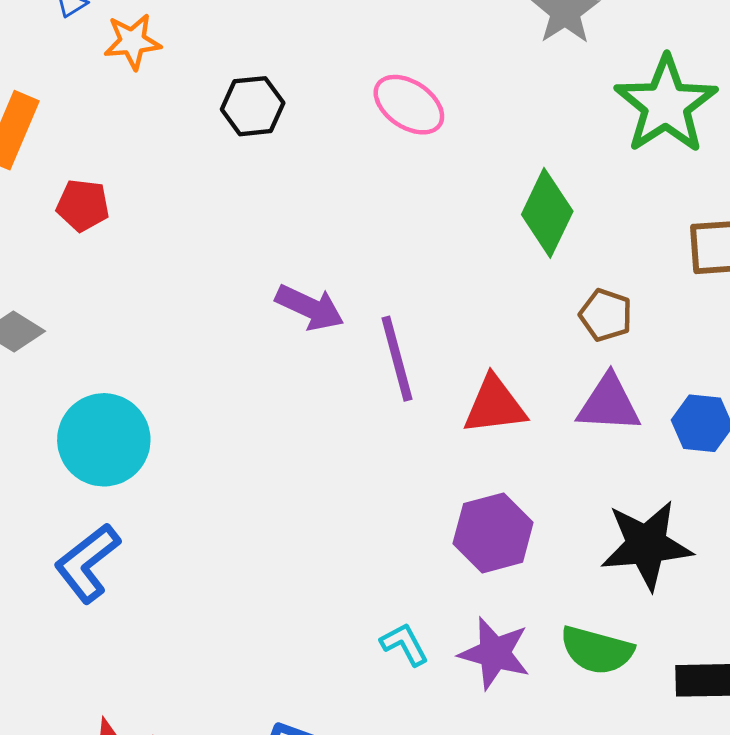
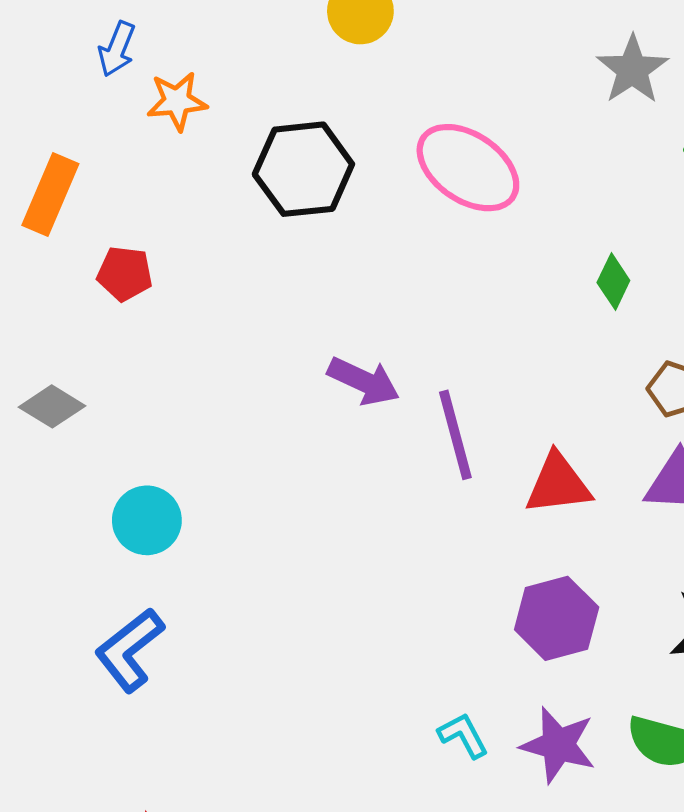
pink ellipse: (409, 105) -> (468, 168), size x1.4
black hexagon: (253, 106) -> (303, 169), size x1.5
green diamond: (547, 213) -> (613, 281), size x0.6
cyan circle: (104, 440) -> (147, 520), size x0.7

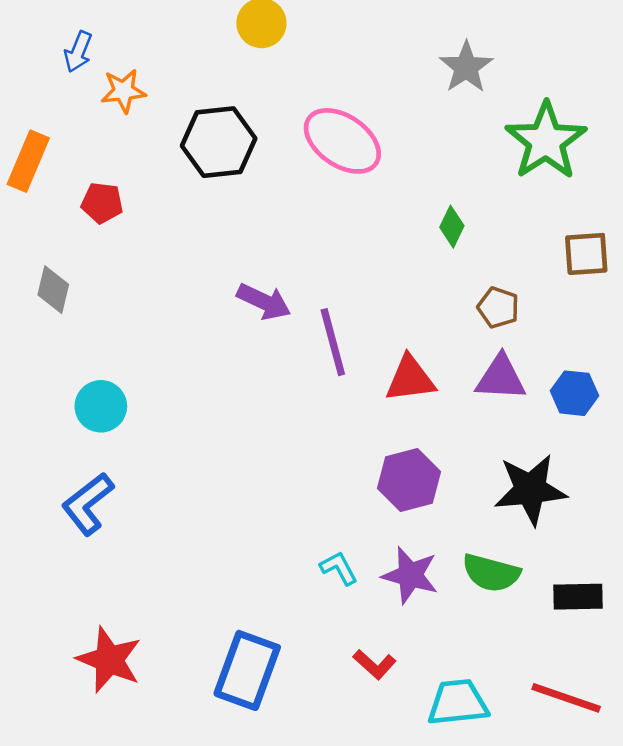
red pentagon: (125, 274) -> (102, 203), moved
gray diamond: (52, 406) -> (53, 290), moved, turned 72

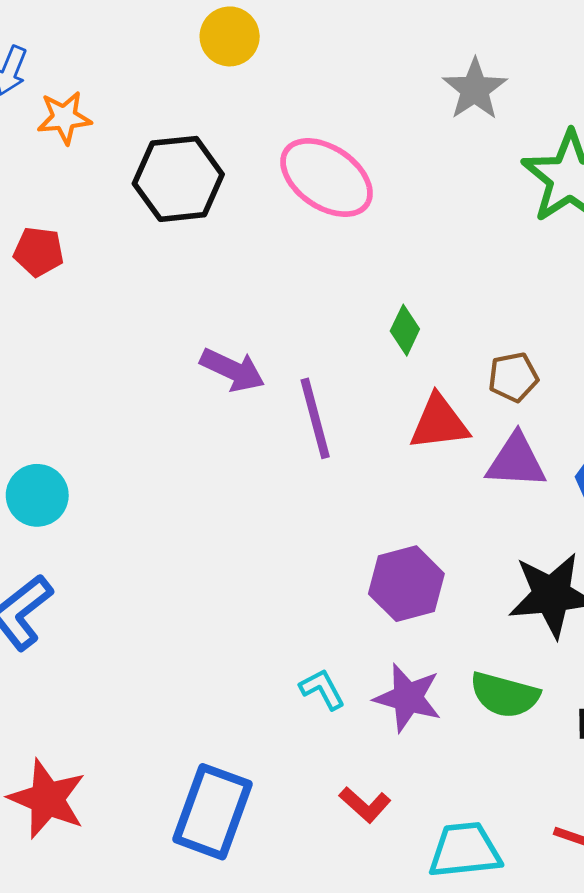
green diamond: (452, 227) -> (405, 330), moved
brown pentagon: (498, 308) -> (513, 377), turned -30
red triangle: (410, 379) -> (439, 423), moved

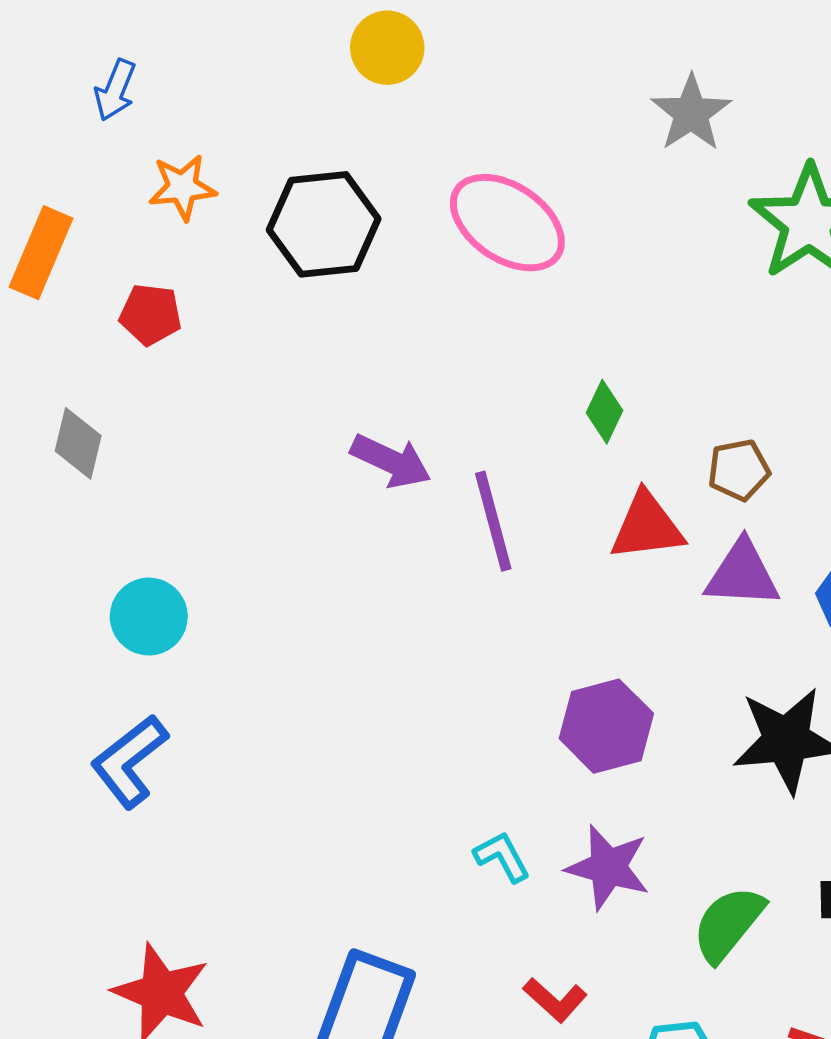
orange star: (64, 118) -> (182, 187), moved
green semicircle: (505, 695) -> (728, 924), moved, turned 114

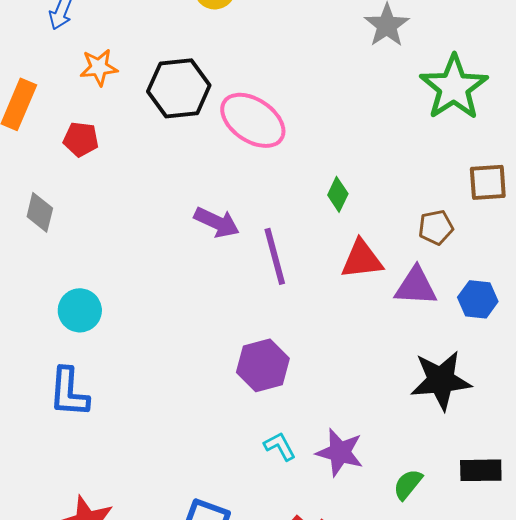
pink ellipse: (507, 223) -> (253, 120), moved
brown pentagon: (739, 470) -> (436, 227), moved
purple hexagon: (606, 726) -> (263, 365), moved
blue L-shape: (129, 761) -> (69, 392), turned -48
green semicircle: (728, 924) -> (408, 484), size x0.7

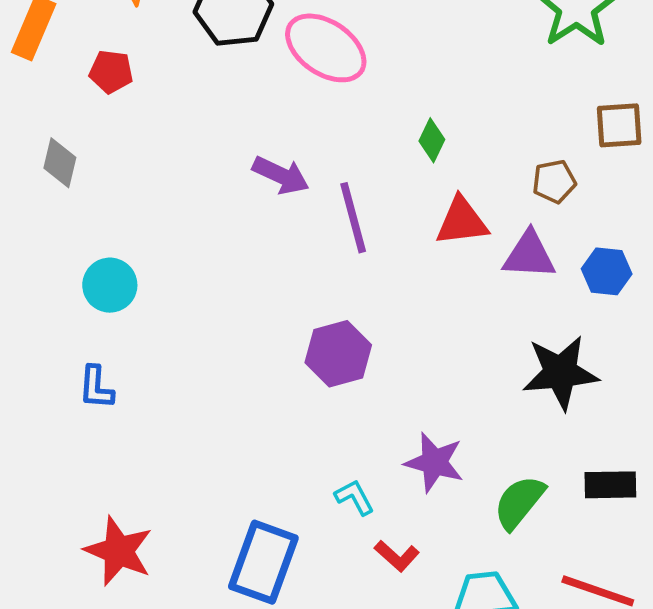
blue L-shape: (69, 392) -> (96, 387), size x0.7
cyan L-shape: (280, 446) -> (354, 497), moved
green semicircle: (408, 484) -> (519, 502), size x1.4

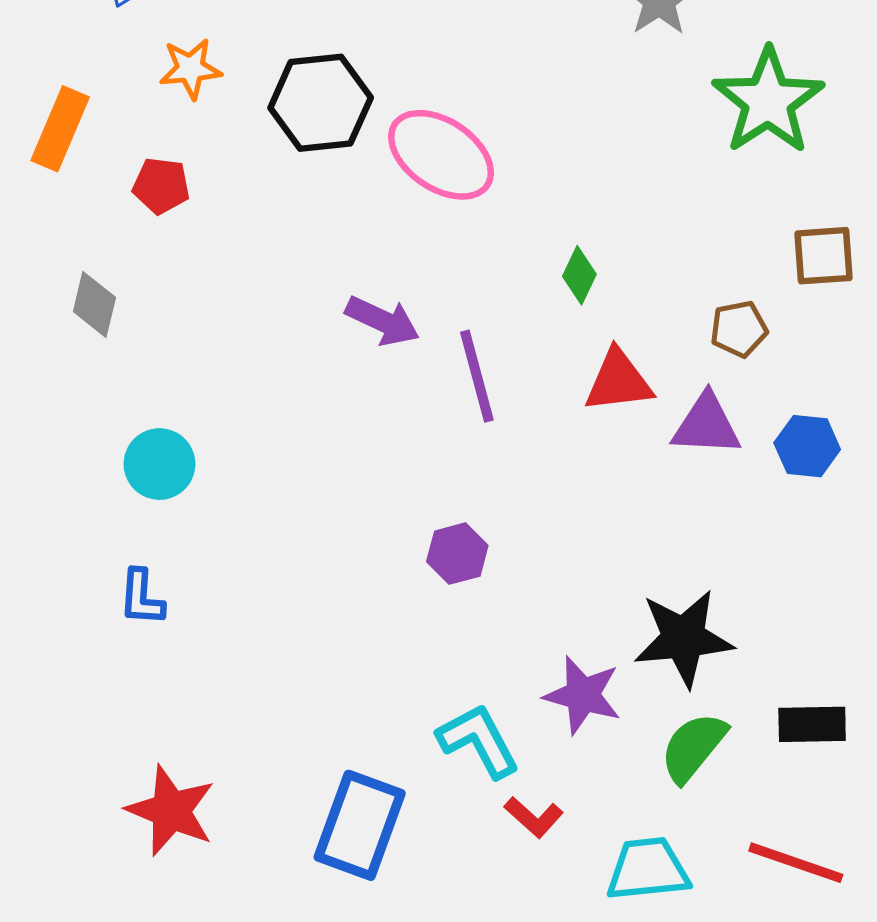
purple hexagon: (338, 354) -> (457, 554), size x0.7
black star: (560, 372) -> (684, 638), moved
cyan L-shape: (354, 497) -> (478, 741), size x1.6

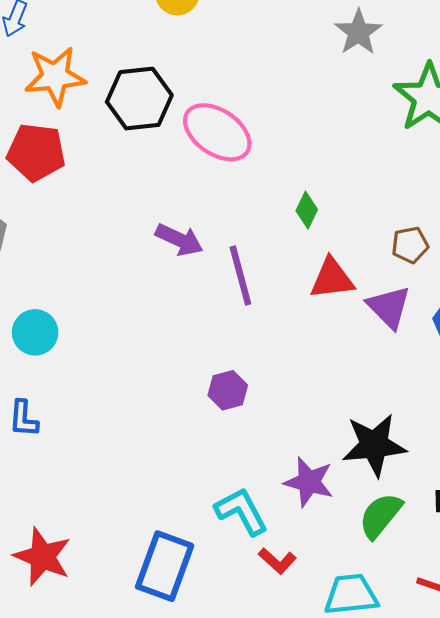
orange star: (190, 69) -> (55, 76), size x1.5
red pentagon: (161, 186) -> (36, 152), size x1.6
purple triangle: (706, 425) -> (389, 307), turned 42

